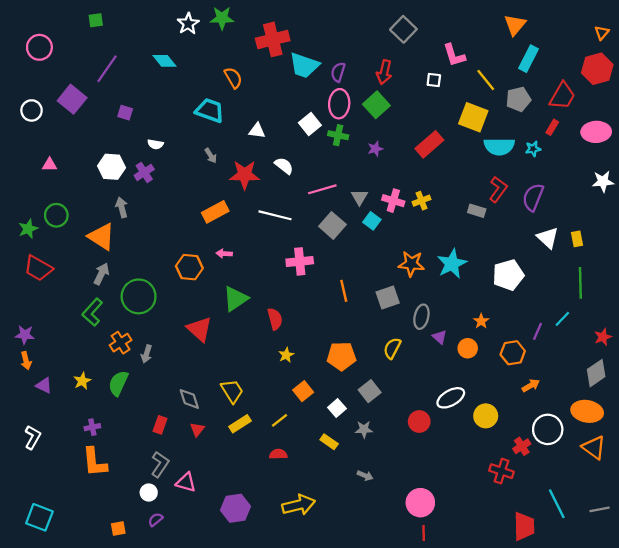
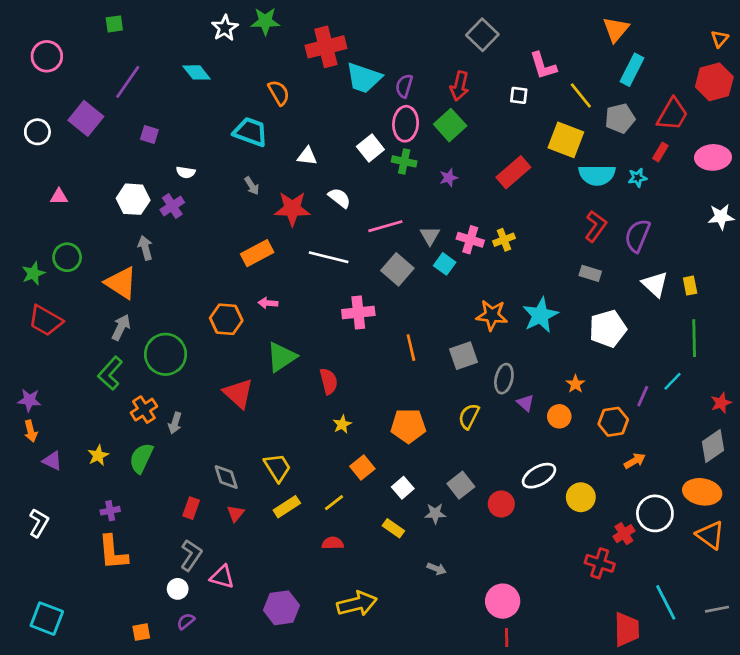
gray rectangle: (477, 211) -> (590, 273), moved
gray square: (370, 391) -> (461, 485), moved

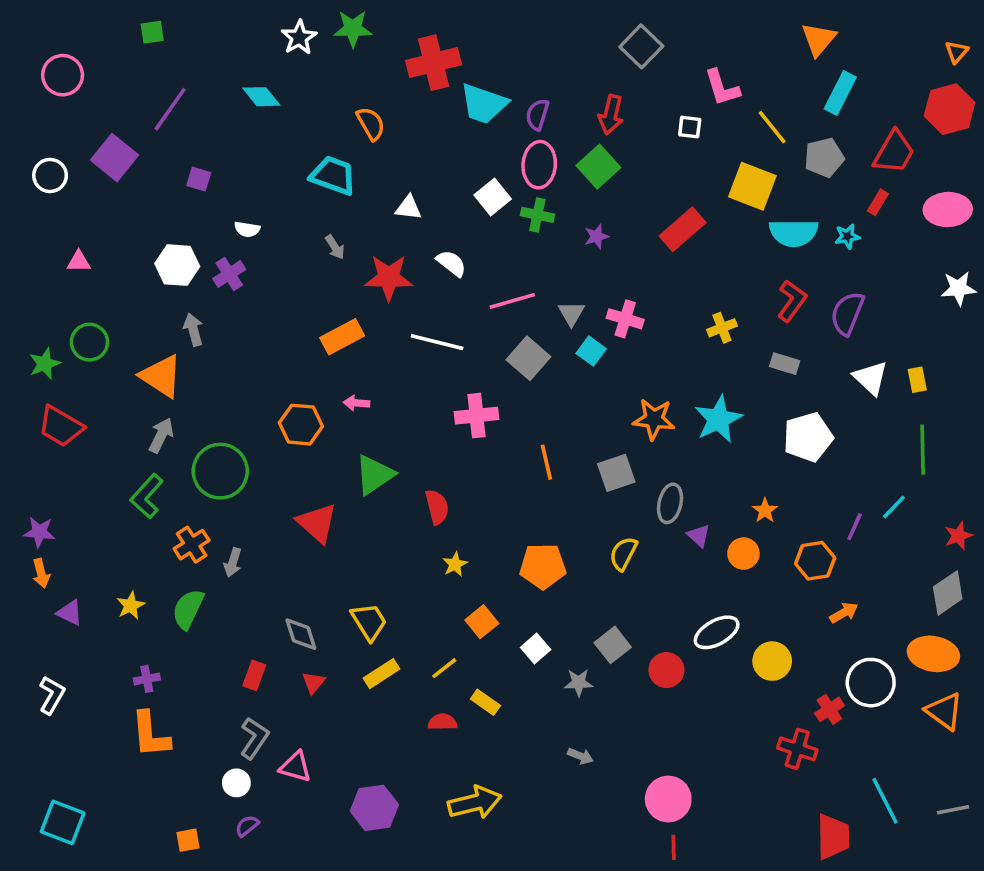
yellow cross: (504, 240) -> (722, 328), moved
yellow rectangle: (393, 528) -> (485, 702), moved

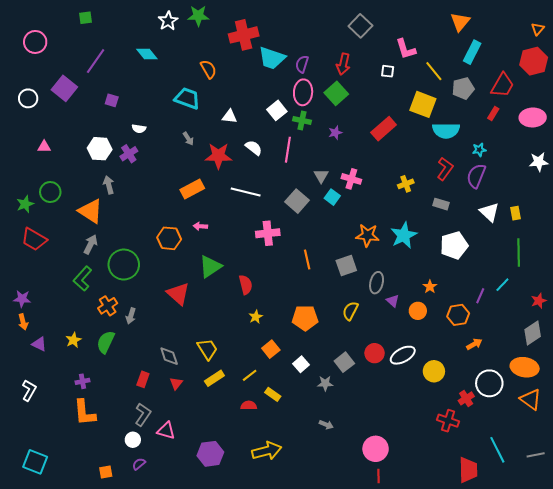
cyan star: (847, 236) -> (479, 150), moved
pink line: (512, 301) -> (288, 150), moved, turned -65
red circle: (666, 670) -> (375, 353), moved

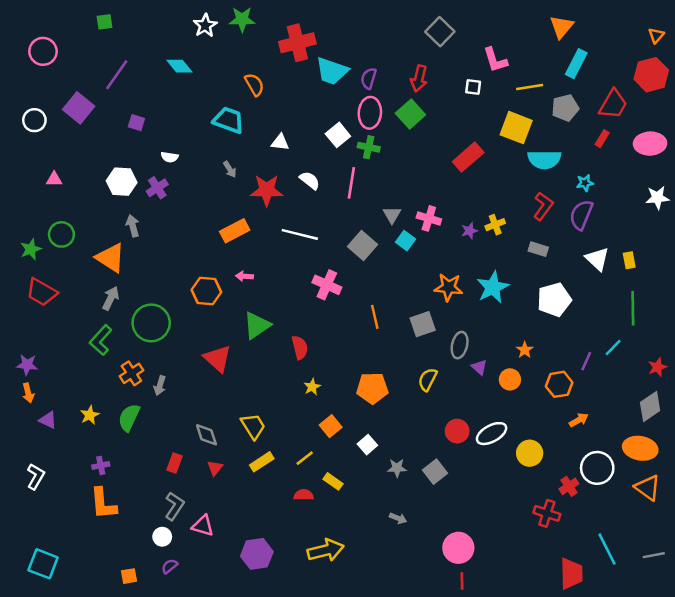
yellow line: (434, 71) -> (530, 87), turned -60
purple star: (335, 133) -> (469, 231), moved
pink cross: (268, 233) -> (327, 285), turned 30
gray square: (344, 362) -> (435, 472), moved

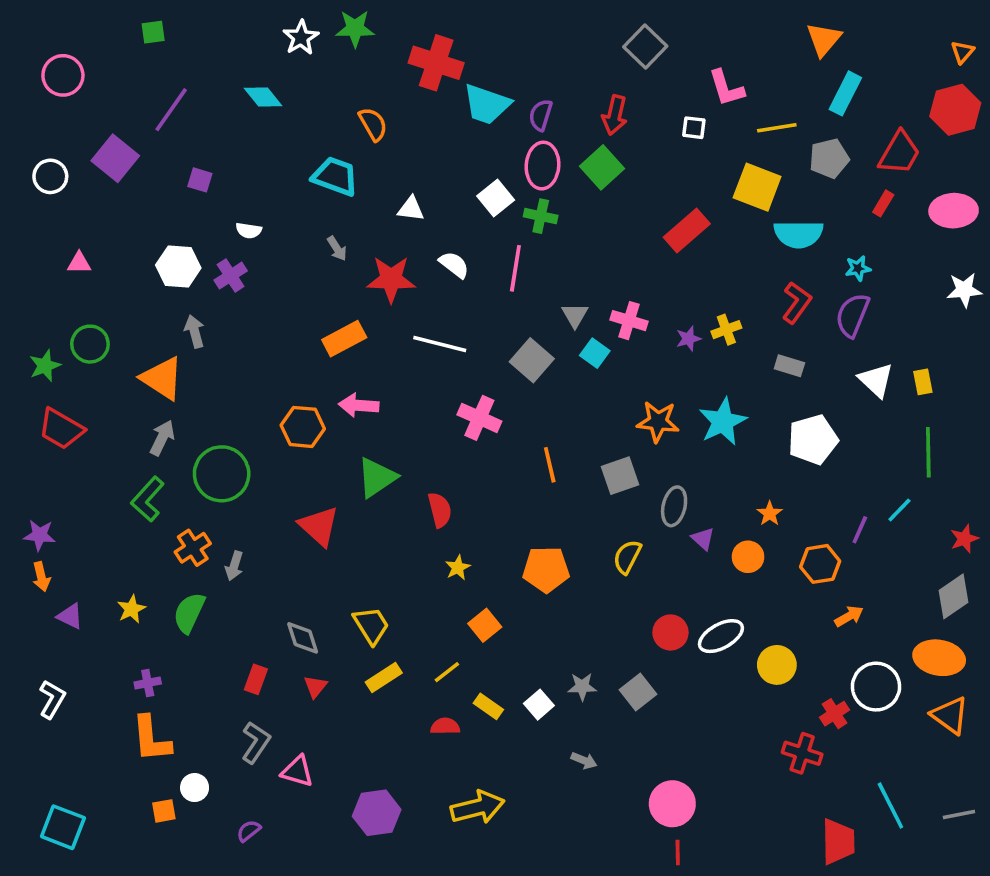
red cross: (297, 43) -> (436, 63), turned 32
pink arrow: (245, 276) -> (359, 405), size x1.5
white square: (367, 445) -> (539, 705), moved
white circle: (162, 537) -> (195, 788), moved
orange square: (129, 576) -> (164, 811), moved

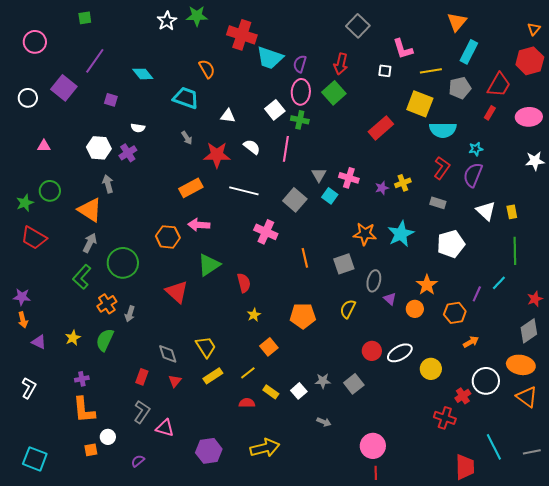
cyan diamond: (263, 97) -> (143, 74), moved
orange star: (770, 514) -> (427, 285), size x1.5

